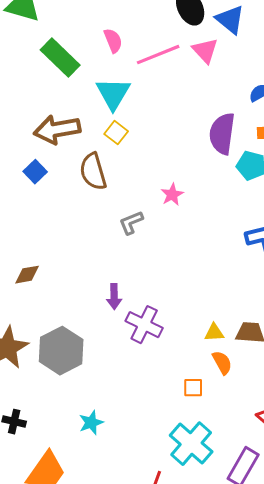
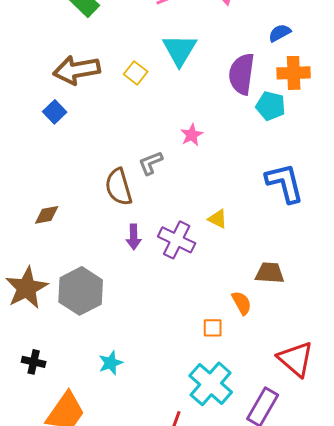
cyan triangle: (113, 94) -> (180, 50), moved
brown semicircle: (93, 172) -> (119, 187), moved
purple cross: (144, 325) -> (177, 240), moved
yellow triangle: (214, 333) -> (218, 219), moved, turned 30

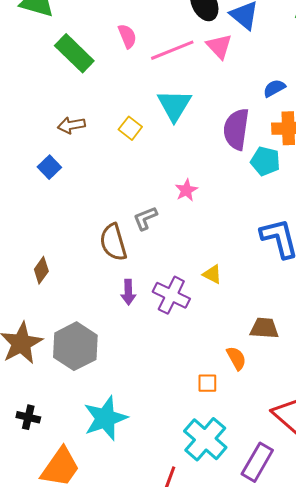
brown arrow: (77, 70) -> (71, 125), size x0.6
brown diamond: (47, 215) -> (41, 270), turned -44
cyan star: (111, 363) -> (105, 418), size x1.8

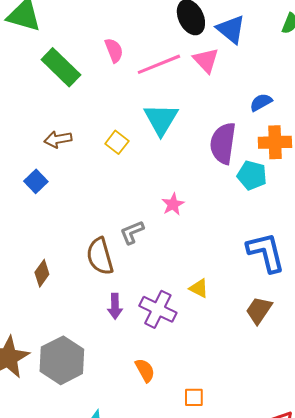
brown diamond: (41, 270) -> (42, 273), moved
brown trapezoid: (264, 328) -> (259, 310), moved, turned -60
orange semicircle: (236, 358) -> (145, 370), moved

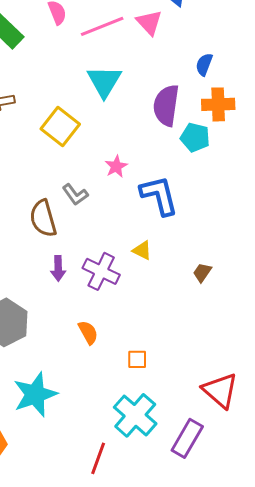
blue semicircle: (261, 102) -> (204, 64), turned -40
yellow square: (117, 142) -> (60, 126), moved, size x1.6
gray L-shape: (132, 232) -> (75, 194), turned -104
blue L-shape: (266, 252) -> (159, 195), moved
brown trapezoid: (259, 310) -> (202, 272), size x0.7

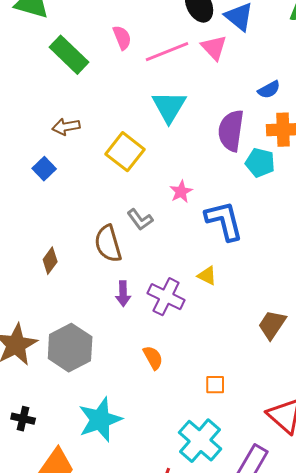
blue semicircle: (204, 64) -> (269, 90), turned -140
brown trapezoid: (202, 272) -> (272, 325), moved, size x1.5
orange square: (137, 359) -> (215, 385), moved

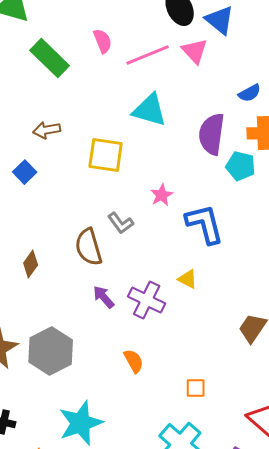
cyan triangle: (169, 107) -> (150, 110), turned -45
yellow square: (125, 152) -> (106, 155), turned -30
purple arrow: (123, 294) -> (104, 297), turned 140

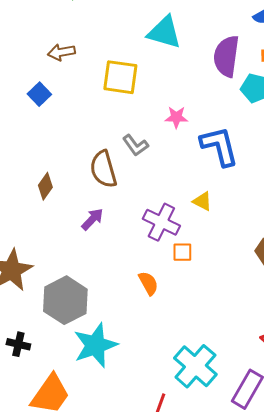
pink star: (162, 195) -> (176, 117), turned 30
purple arrow: (104, 297) -> (92, 219), moved, turned 85
gray hexagon: (51, 351) -> (65, 300), moved
orange square: (196, 388) -> (182, 252), moved

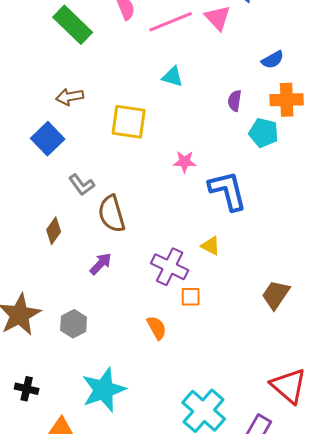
cyan triangle: (164, 32) -> (173, 77), size x0.6
purple semicircle: (226, 56) -> (235, 101), size x0.5
blue square: (39, 94) -> (48, 139), size x1.4
gray L-shape: (135, 145) -> (82, 185), moved
gray hexagon: (65, 300) -> (74, 324), moved, size x0.6

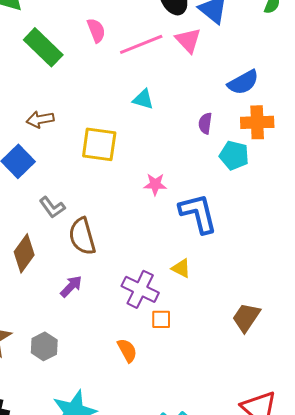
blue semicircle: (273, 60) -> (243, 82), size x1.4
brown diamond: (54, 231) -> (24, 253), size x1.4

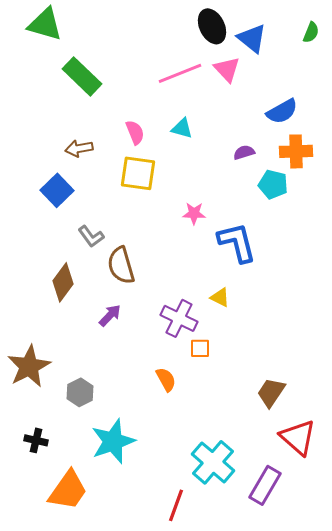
pink semicircle: (96, 30) -> (135, 132), moved
purple semicircle: (205, 123) -> (244, 152), turned 65
brown trapezoid: (246, 317) -> (271, 392), moved
gray hexagon: (44, 346) -> (80, 392), moved

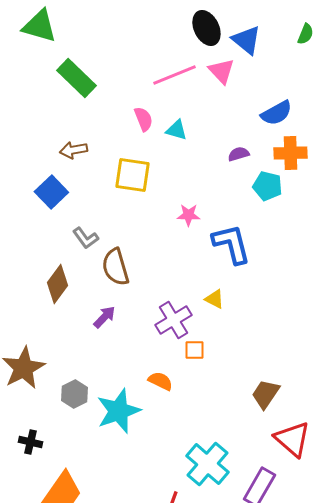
pink semicircle: (135, 132) -> (143, 119), moved
purple cross: (179, 318) -> (173, 320), turned 33
orange semicircle: (166, 379) -> (160, 381), turned -35
cyan star: (113, 441) -> (118, 411), moved

